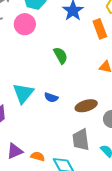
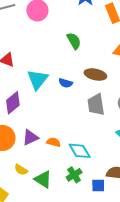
brown ellipse: (86, 106) -> (95, 75), moved, turned 30
gray trapezoid: (81, 140) -> (96, 105), moved

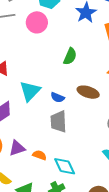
green semicircle: (74, 41) -> (70, 56), turned 48
gray trapezoid: (96, 105) -> (58, 122), moved

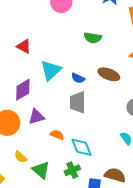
green semicircle: (70, 56) -> (93, 38), turned 72
purple triangle: (17, 148) -> (36, 117), moved

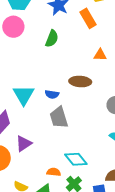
green semicircle: (93, 38) -> (52, 39), moved, turned -60
orange semicircle: (57, 135) -> (54, 172), moved

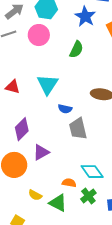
blue semicircle: (52, 94) -> (65, 109), moved
cyan triangle: (24, 95) -> (48, 84), moved

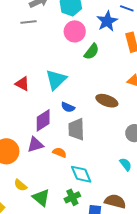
pink circle: (39, 35) -> (75, 31), moved
red triangle: (13, 87) -> (22, 84), moved
purple diamond: (22, 129) -> (43, 120), moved
orange semicircle: (69, 183) -> (59, 153), moved

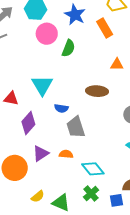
purple diamond: (43, 120) -> (28, 123), moved
yellow semicircle: (20, 185) -> (38, 196), turned -64

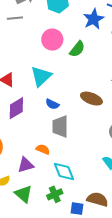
pink circle: (47, 34) -> (52, 40), moved
purple triangle: (41, 153) -> (26, 165), moved

